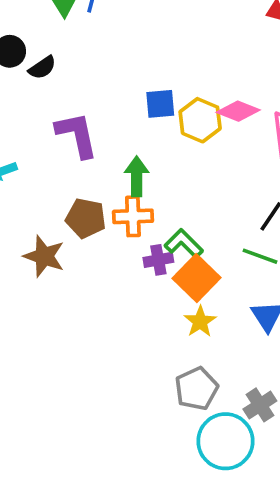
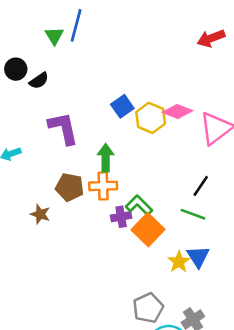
blue square: (160, 104) -> (122, 106), turned -30
brown star: (44, 256) -> (40, 214), size x0.7
yellow star: (200, 322) -> (179, 262), moved

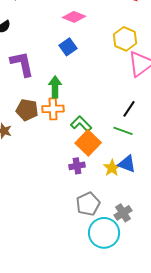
pink diamond: (178, 111) -> (74, 17), moved
yellow hexagon: (151, 118) -> (125, 39), moved
purple cross: (121, 217) -> (77, 166), moved
blue triangle: (198, 257) -> (127, 164), turned -36

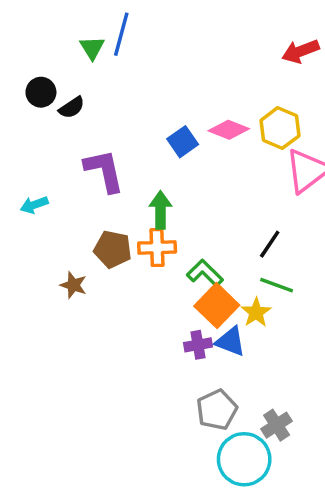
pink diamond: (74, 17) -> (229, 130), moved
black line: (129, 109) -> (270, 244), moved
blue triangle: (127, 164) -> (230, 341), moved
yellow star: (112, 168) -> (256, 312), moved

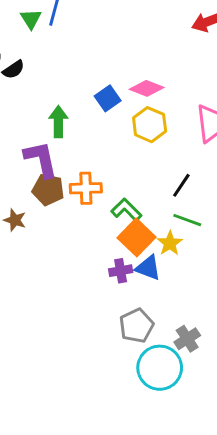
yellow hexagon: (280, 128) -> (150, 125), moved
purple L-shape: (104, 171) -> (41, 159), moved
green arrow: (160, 210) -> (58, 122), moved

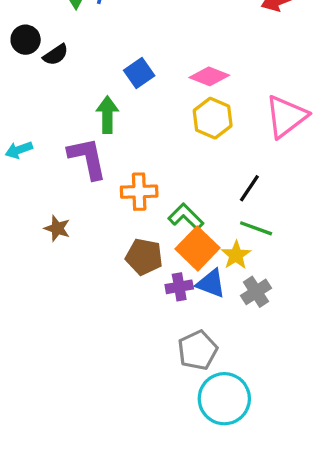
blue square: (108, 98) -> (139, 73), moved
brown pentagon: (48, 190) -> (144, 257), moved
gray cross: (187, 339) -> (256, 292), moved

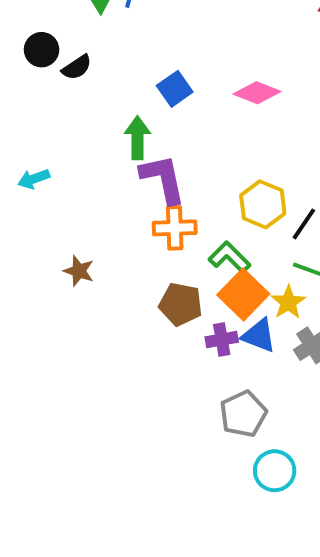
yellow hexagon: (213, 118) -> (263, 204), moved
purple L-shape: (87, 158) -> (163, 179), moved
cyan circle: (224, 399) -> (275, 471), size x0.7

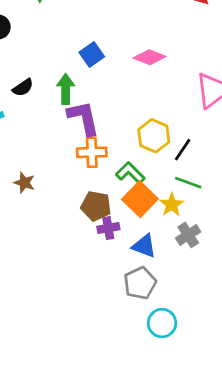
black semicircle: (77, 67) -> (23, 88), moved
blue triangle: (259, 336) -> (144, 246), moved
purple cross: (222, 340) -> (108, 228), moved

